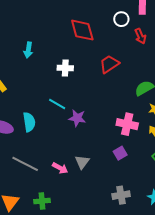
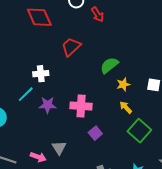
white cross: (65, 68) -> (41, 74), moved
cyan line: (57, 104) -> (26, 94), turned -66
pink cross: (127, 124) -> (81, 106), moved

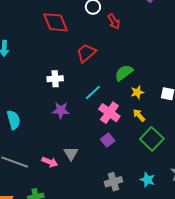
cyan line: (26, 94) -> (93, 92), moved
pink cross: (81, 106) -> (109, 113), moved, turned 30

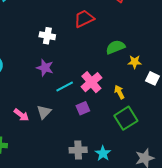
cyan line: (93, 92) -> (65, 87), moved
yellow star: (137, 92) -> (135, 62), moved
cyan star: (148, 180) -> (103, 153), moved

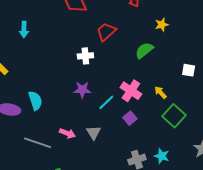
white cross: (47, 36) -> (85, 56), moved
yellow star: (135, 62) -> (162, 25), moved
pink arrow: (21, 115) -> (67, 133), moved

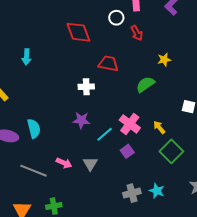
red trapezoid: (106, 32) -> (108, 64), turned 50

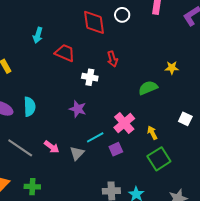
white circle: (116, 18) -> (122, 15), moved
red arrow: (137, 33) -> (112, 59), moved
red trapezoid: (108, 64) -> (65, 53), moved
cyan line: (105, 134) -> (95, 137), moved

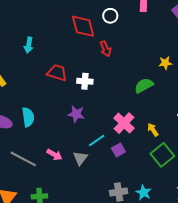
red trapezoid: (65, 53) -> (57, 73), moved
red arrow: (112, 59) -> (106, 49), moved

